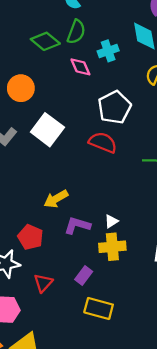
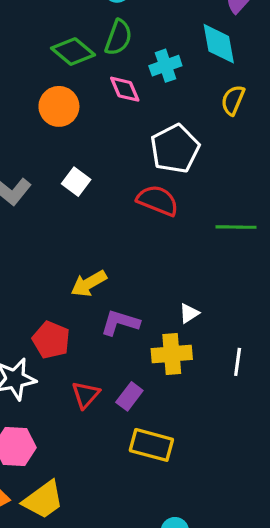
orange circle: (21, 88) -> (59, 106), moved
white square: (47, 130) -> (76, 182), size x0.6
white triangle: (111, 221) -> (189, 313), moved
red triangle: (43, 283) -> (86, 395), moved

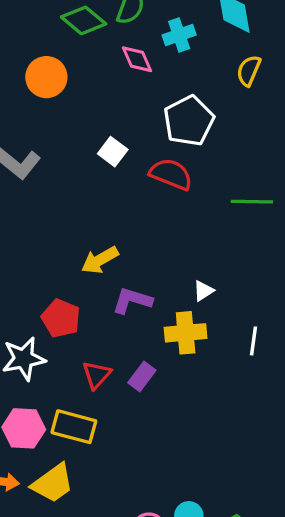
orange circle: (59, 106) -> (46, 77), moved
white square: (76, 182) -> (113, 152), moved
yellow rectangle: (151, 445) -> (74, 427), moved

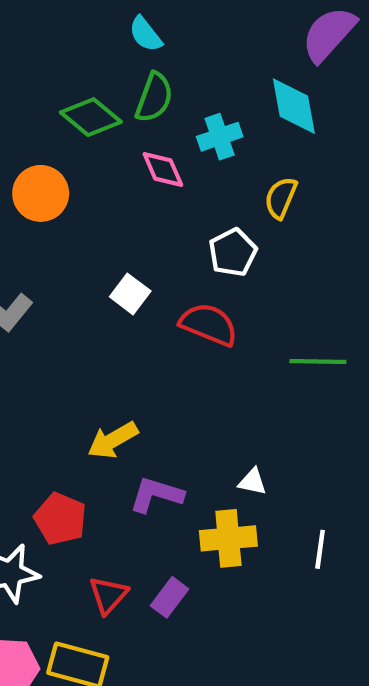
yellow semicircle: (249, 71) -> (281, 198), moved
white pentagon: (189, 121) -> (233, 252), size x0.7
white triangle: (203, 291) -> (252, 482), turned 45

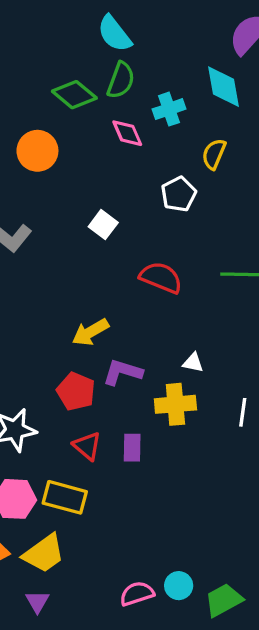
cyan semicircle: (145, 34) -> (114, 34), size x1.4
red semicircle: (209, 324) -> (161, 278), moved
red pentagon: (60, 519) -> (76, 391), moved
red triangle: (108, 595) -> (87, 446), turned -32
purple rectangle: (169, 597) -> (132, 448), turned -36

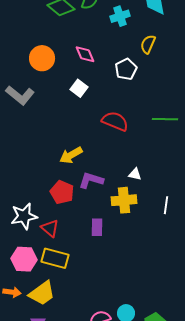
pink diamond: (127, 133) -> (85, 54), moved
orange circle: (37, 151) -> (42, 58), moved
red triangle: (87, 446) -> (50, 228), moved

